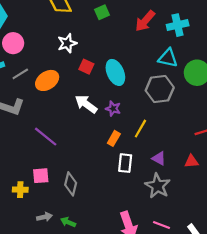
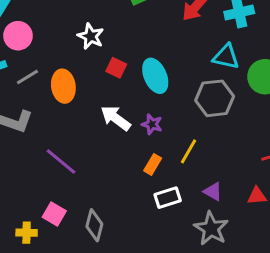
white star: (67, 43) -> (91, 36), turned -30
orange ellipse: (47, 80) -> (63, 86), turned -65
white rectangle: (125, 163) -> (168, 198), turned 66
pink square: (41, 176) -> (54, 214), turned 35

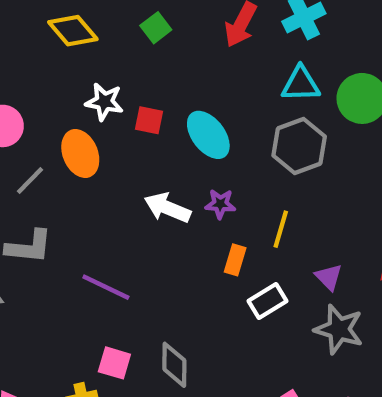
red square: (116, 68) -> (149, 120), moved
orange ellipse: (63, 86) -> (80, 154), moved
purple triangle: (213, 192) -> (329, 277), turned 30

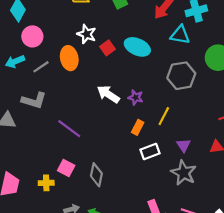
cyan triangle: (301, 84) -> (180, 35), moved
red square: (149, 120) -> (108, 48), turned 32
cyan ellipse: (208, 135) -> (137, 47), moved, turned -40

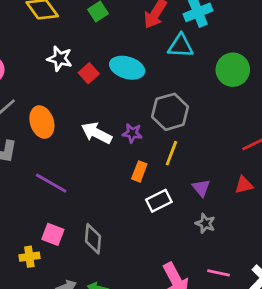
orange ellipse: (69, 58) -> (42, 122), moved
gray hexagon: (181, 76) -> (170, 112), moved
gray star: (184, 173) -> (205, 223), size x0.6

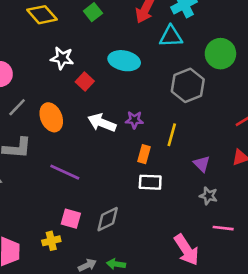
red square: (89, 73) -> (85, 82), moved
gray hexagon: (170, 112) -> (188, 85), moved
white rectangle: (159, 201) -> (150, 182), moved, turned 35
gray diamond: (93, 239) -> (108, 219), turned 64
pink line: (218, 273) -> (223, 228), moved

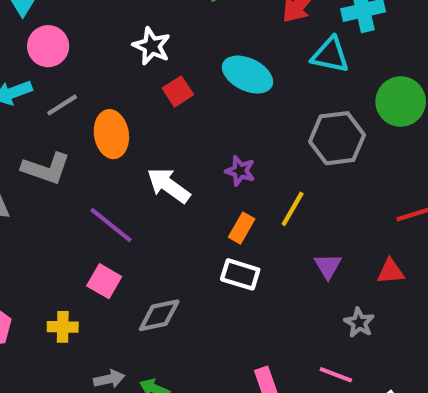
white arrow: (102, 123) -> (169, 185), moved
gray star: (208, 196) -> (359, 323), moved
pink square: (71, 219) -> (104, 281), moved

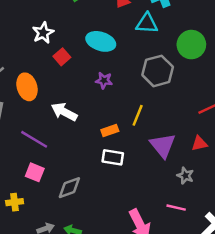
white star: (152, 46) -> (43, 33), turned 30
purple star: (240, 171) -> (104, 80), moved
orange rectangle: (242, 228) -> (110, 131), turned 49
purple triangle: (328, 266) -> (163, 145), size x1.6

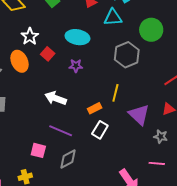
purple star: (104, 80) -> (76, 66), moved
orange ellipse: (27, 87) -> (19, 61), moved
purple line: (34, 139) -> (61, 131), moved
white rectangle: (113, 157) -> (100, 130), turned -60

